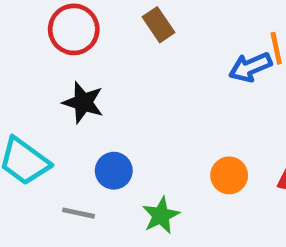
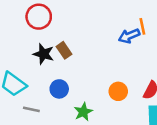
brown rectangle: (158, 25) -> (64, 50), moved
gray line: (78, 213) -> (31, 109), moved

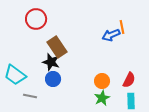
brown rectangle: (64, 50) -> (57, 47), size x1.5
black star: (44, 54) -> (51, 62), moved
green star: (83, 112) -> (102, 98), moved

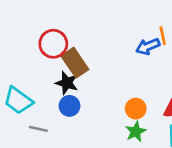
red circle: (36, 19) -> (53, 44), moved

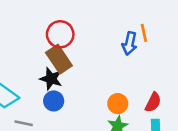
red circle: (53, 44) -> (60, 34), moved
blue arrow: (148, 46) -> (130, 43), turned -55

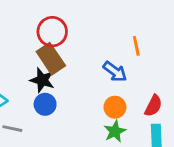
orange line: (144, 33) -> (136, 46), moved
blue arrow: (130, 43) -> (115, 72), moved, turned -65

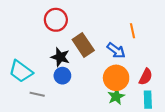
red circle: (52, 32) -> (56, 20), moved
brown rectangle: (51, 59) -> (83, 45), moved
orange circle: (115, 107) -> (116, 78), size x1.5

